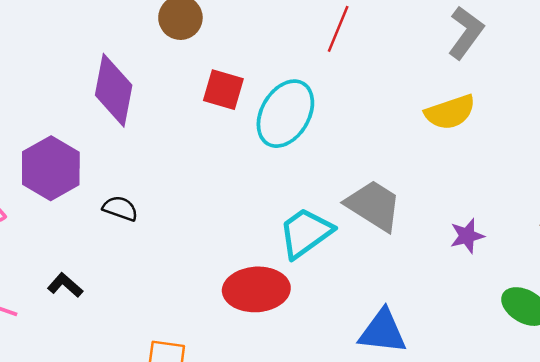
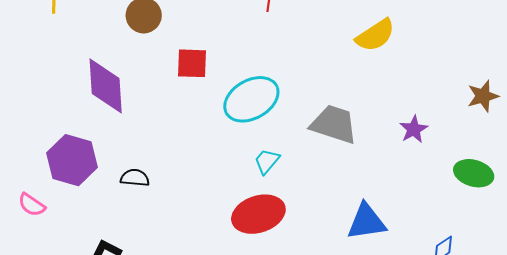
cyan ellipse: (285, 114) -> (251, 99), moved, turned 44
cyan trapezoid: (306, 233) -> (267, 161), moved, size x0.6

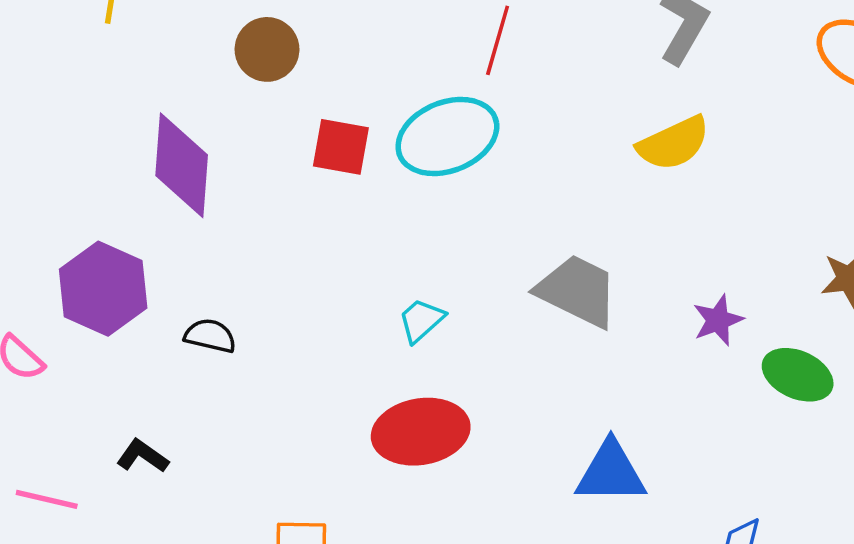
cyan ellipse: (251, 99) -> (447, 137), moved
cyan trapezoid: (267, 161) -> (421, 320), moved
green ellipse: (474, 173) -> (798, 375), moved

